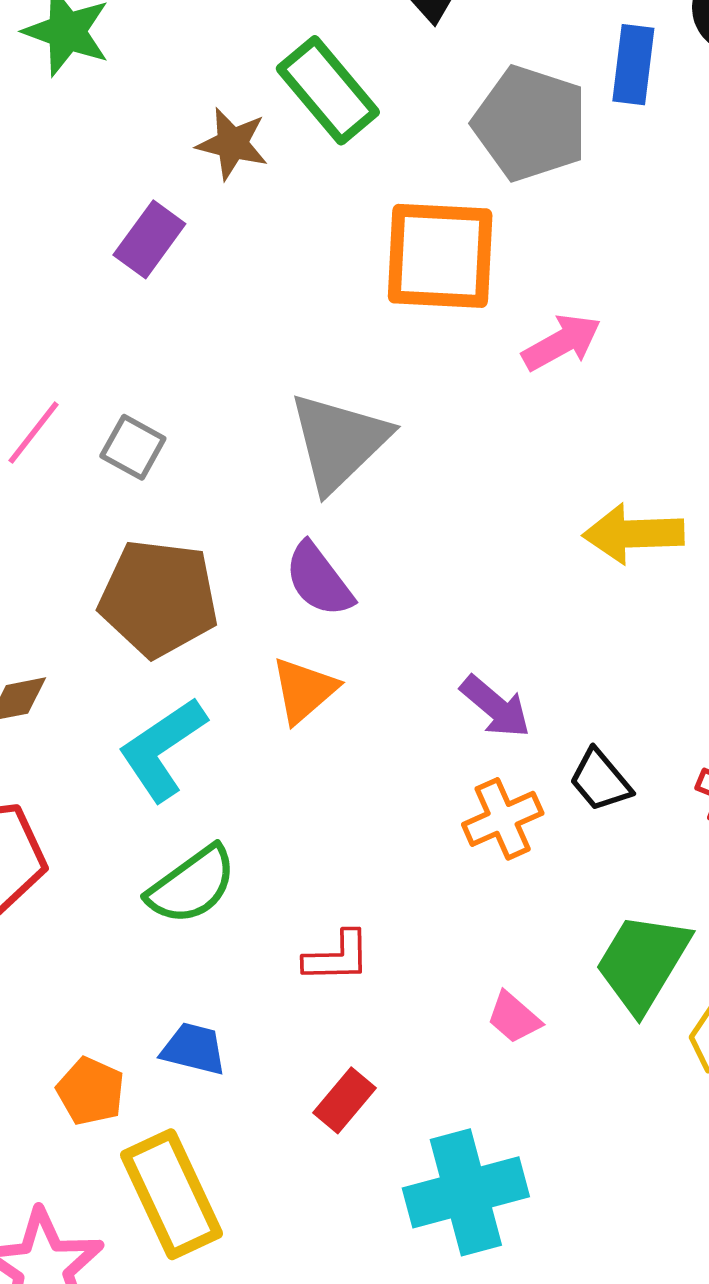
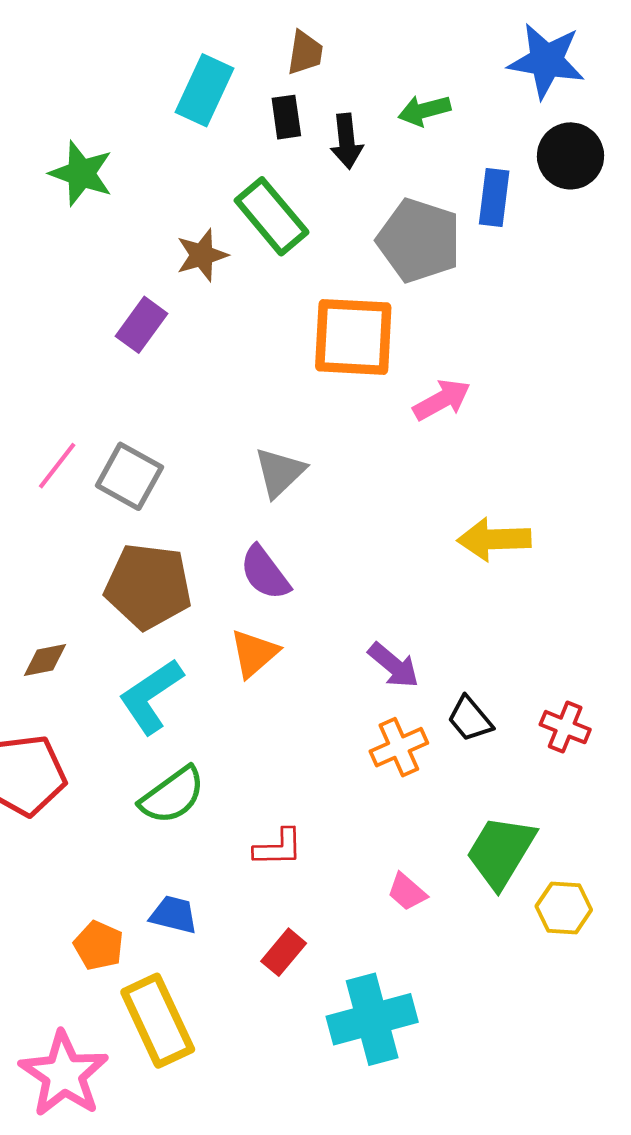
brown star: (232, 144) -> (202, 255), turned -30
gray triangle: (339, 442) -> (280, 472), size x0.7
gray square: (133, 447) -> (129, 476), size x1.4

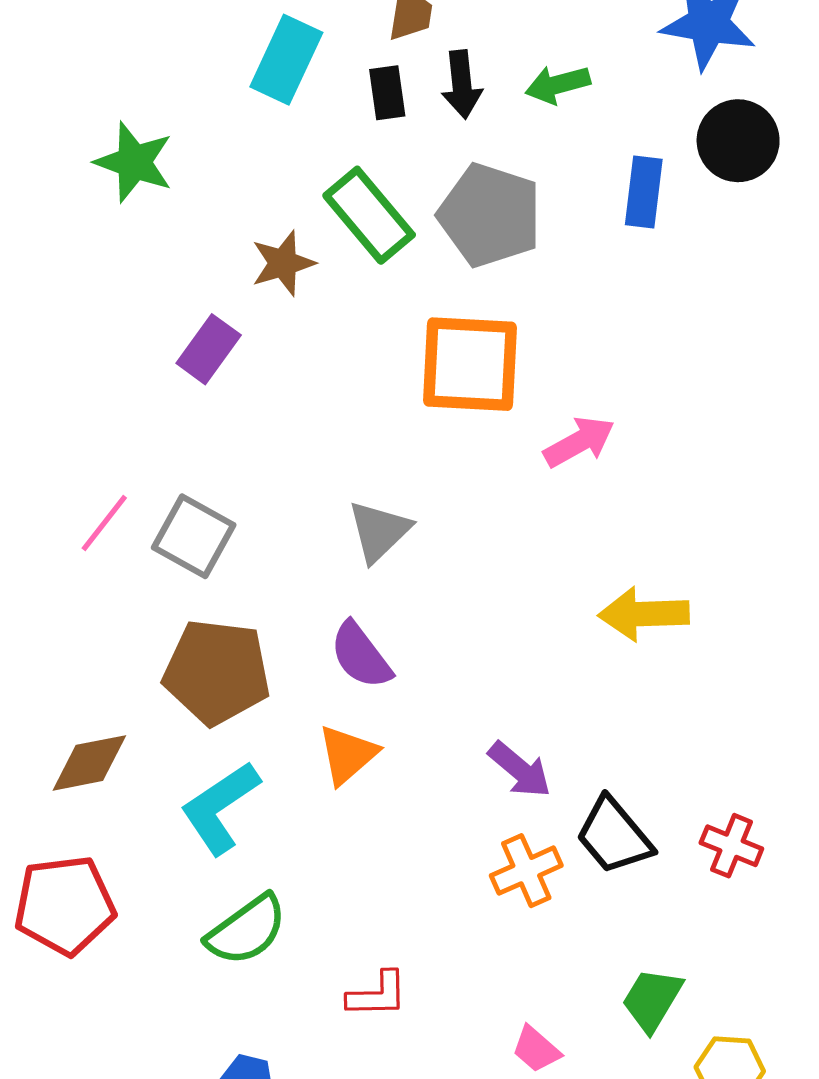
black arrow: (347, 141) -> (462, 84), moved
gray pentagon: (419, 240) -> (490, 215), moved
brown diamond: (45, 660) -> (89, 763), size x1.4
black trapezoid: (470, 719) -> (614, 836), size x1.4
green trapezoid: (501, 852) -> (652, 1000), size x0.7

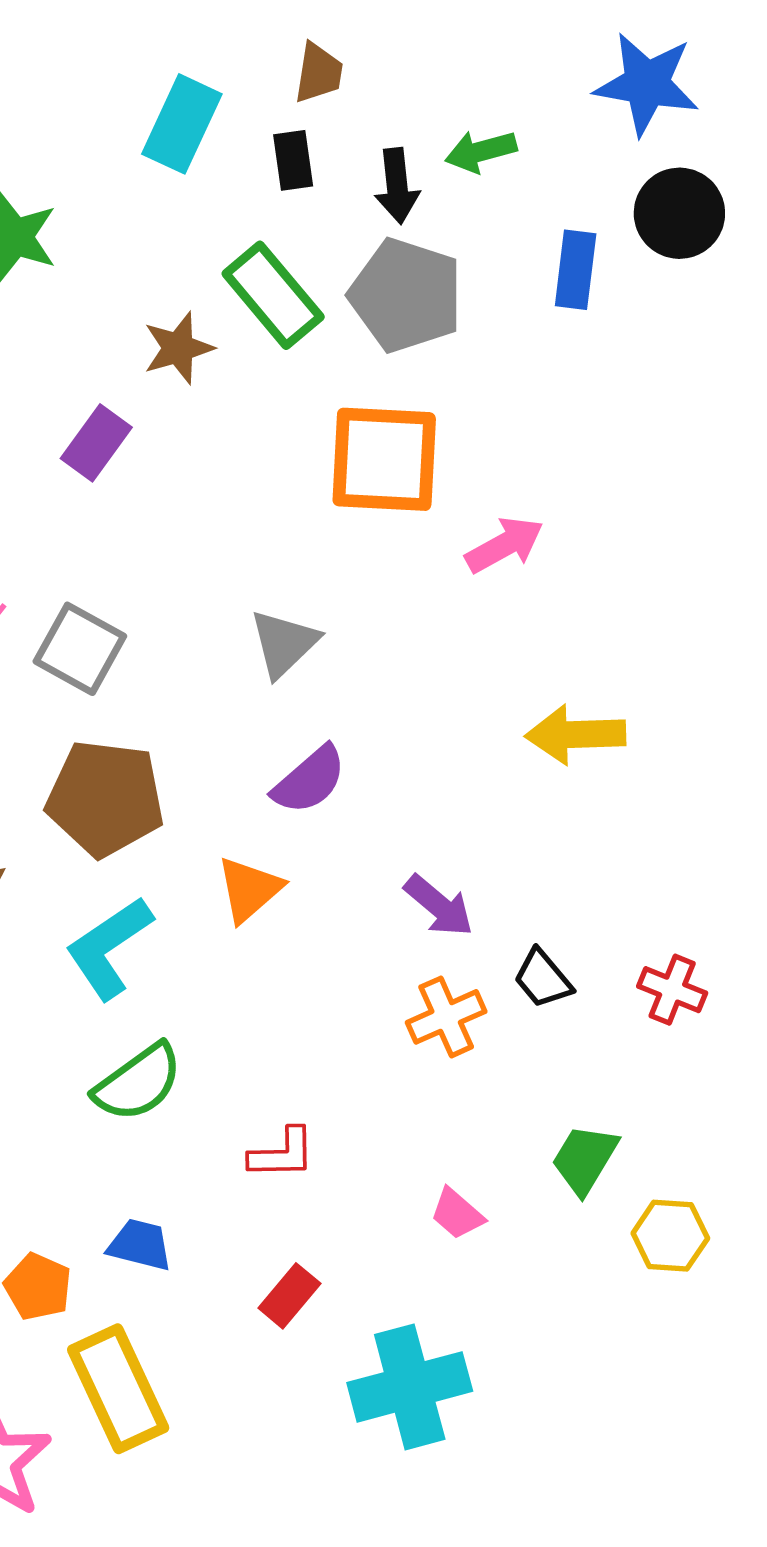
black arrow: (462, 84) -> (397, 186), moved
purple semicircle: (361, 655) -> (309, 780), moved, turned -94
black trapezoid: (614, 836) -> (543, 979), size x0.7

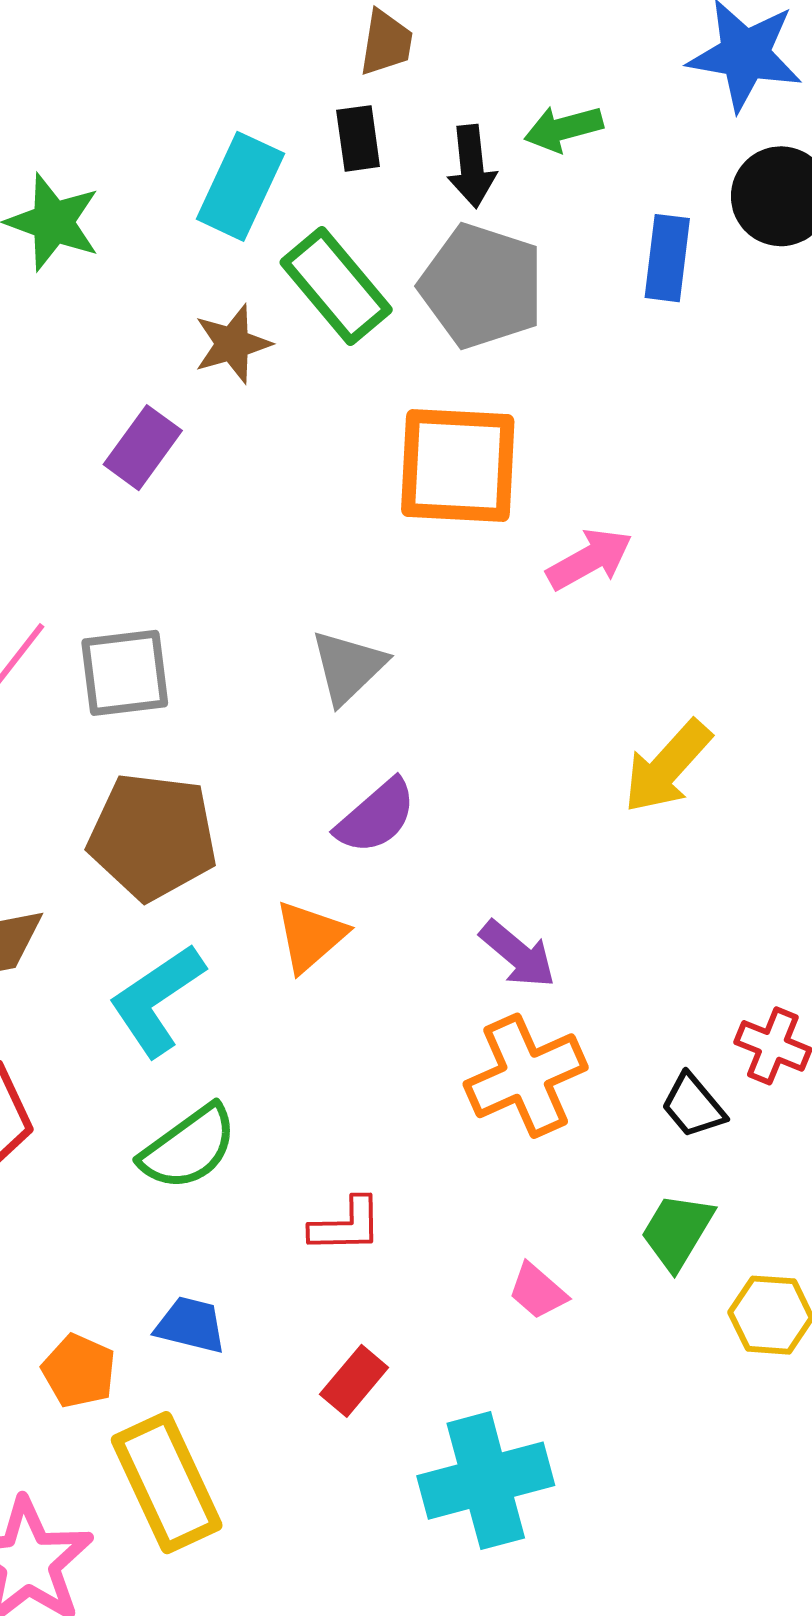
cyan rectangle: (182, 124) -> (240, 186), moved
gray square: (80, 649) -> (125, 673), turned -36
yellow arrow: (576, 734) -> (667, 767), turned -46
black trapezoid: (543, 979) -> (693, 1106), moved
orange cross: (446, 1017) -> (526, 1076), size x1.4

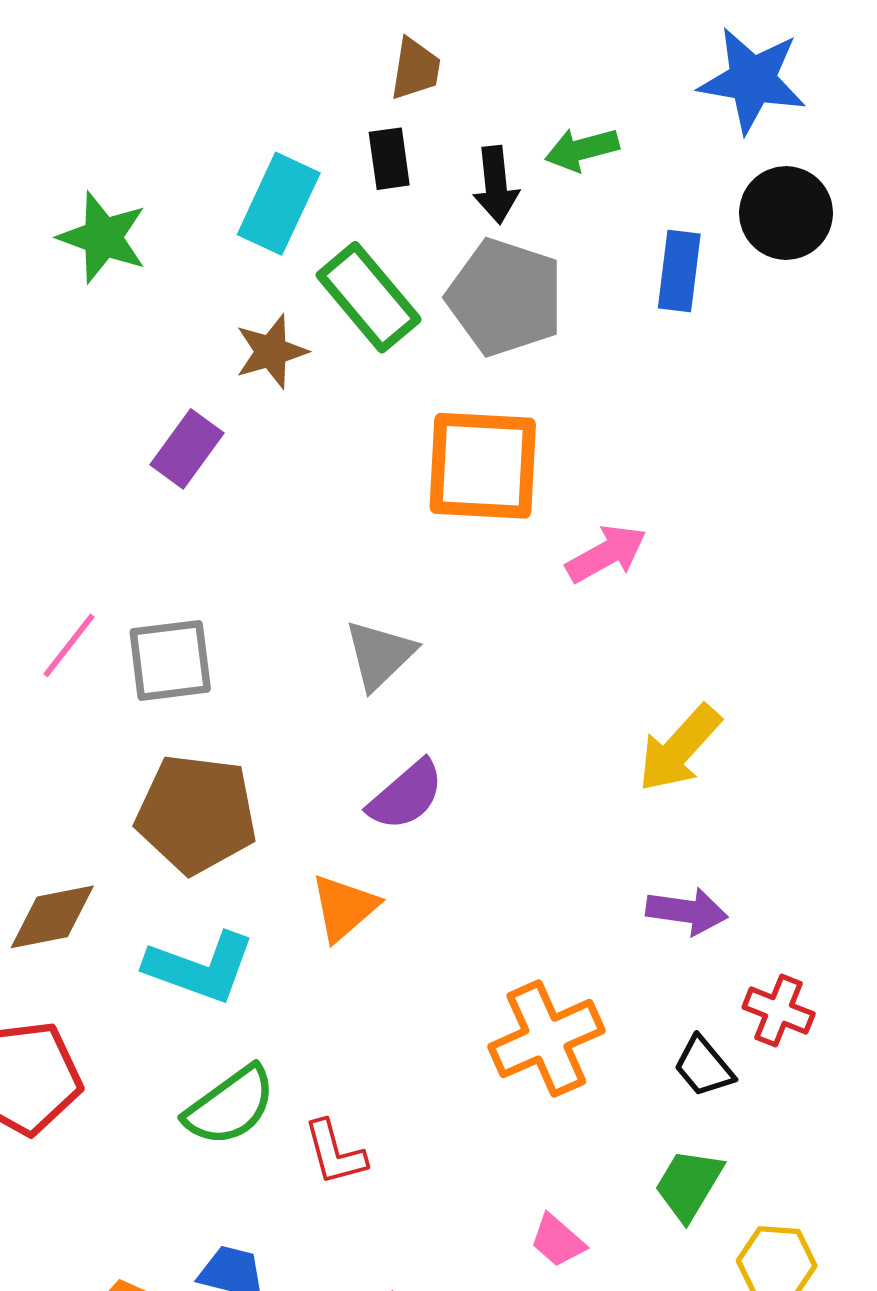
purple arrow: (518, 954) -> (687, 911), moved, turned -32
cyan L-shape: (157, 1000) -> (200, 967), turned -126
red L-shape: (346, 1225) -> (335, 1153), moved, turned 76

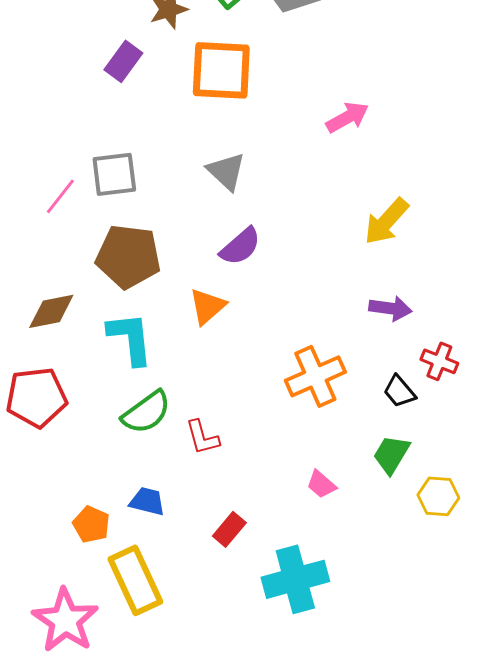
orange square: (483, 466) -> (221, 70), moved
pink line: (69, 645) -> (60, 196), moved
gray triangle: (380, 655) -> (226, 171), turned -33
cyan L-shape: (200, 967) -> (130, 338), turned -116

